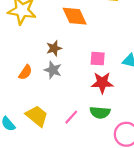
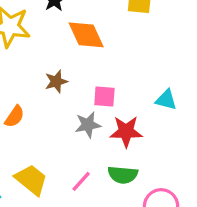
pink square: (98, 59) -> (104, 96), moved
gray star: (53, 70) -> (88, 125), moved, turned -30

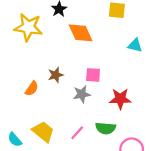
brown star: (56, 82) -> (56, 75), moved
cyan triangle: (166, 100) -> (135, 45), moved
red star: (126, 131) -> (120, 99), moved

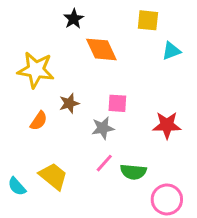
yellow star: (28, 27) -> (36, 70), moved
cyan triangle: (135, 45) -> (171, 51), moved, turned -35
red star: (120, 99) -> (167, 125), moved
pink line: (77, 133) -> (104, 163), moved

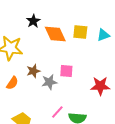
black star: (74, 19) -> (33, 21), moved
yellow square: (148, 20) -> (80, 32), moved
gray star: (103, 128) -> (49, 82), moved

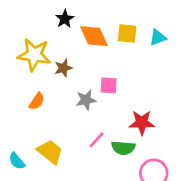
brown star: (33, 71) -> (63, 68), moved
red star: (100, 86) -> (142, 123), moved

